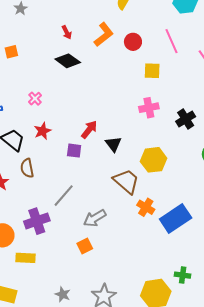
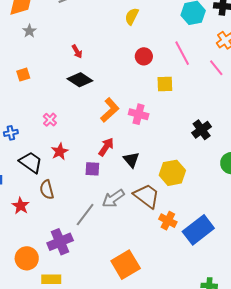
orange L-shape: (104, 35) -> (110, 110), moved
pink cross: (149, 108) -> (139, 114), moved, turned 30
gray arrow: (95, 218) -> (113, 199), moved
orange square: (85, 246) -> (126, 265), moved, size x1.8

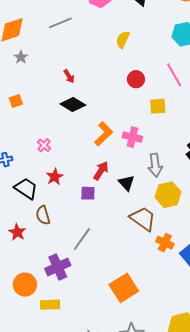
gray arrow: (113, 199) -> (155, 165), moved, turned -60

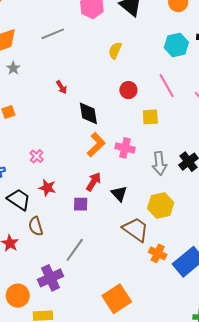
black diamond: (73, 104) -> (88, 113), moved, turned 50
gray arrow: (155, 165) -> (159, 163), moved
red star: (55, 177) -> (47, 188), turned -30

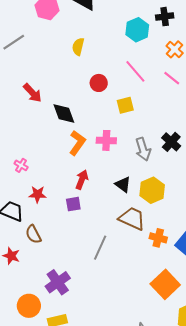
red arrow: (61, 87) -> (32, 93), size x1.5
black triangle: (119, 194) -> (123, 185), moved
gray line: (75, 250) -> (100, 248), moved
orange square: (117, 299) -> (165, 284), moved

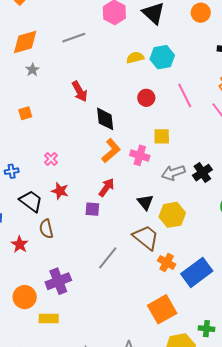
cyan hexagon: (137, 30) -> (162, 57), moved
yellow semicircle: (78, 47) -> (135, 58), turned 48
yellow square: (125, 105) -> (162, 136), moved
gray arrow: (143, 149) -> (173, 173), turned 75

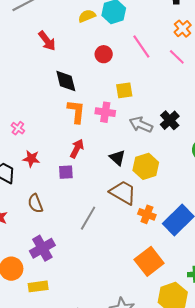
red arrow: (80, 91) -> (47, 41), moved
orange L-shape: (111, 151) -> (76, 112), turned -35
gray arrow: (173, 173) -> (141, 125), turned 50
brown semicircle: (46, 229) -> (35, 203), moved

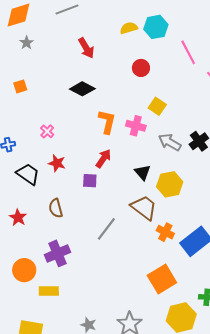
pink line: (141, 47) -> (188, 52), moved
black diamond: (66, 81) -> (82, 89), moved, turned -55
yellow square: (124, 90) -> (157, 106), turned 36

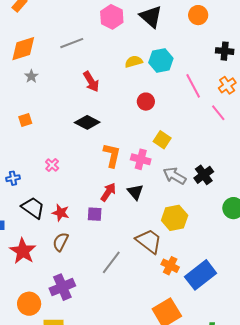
red star: (57, 163) -> (61, 213), moved
black triangle: (143, 172) -> (135, 192), moved
brown semicircle: (56, 208) -> (61, 242), turned 42
red star: (18, 218) -> (23, 251), size x1.5

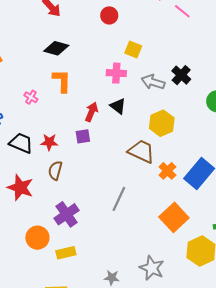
orange L-shape: (112, 155) -> (62, 81), moved
gray line: (111, 262) -> (119, 199), moved
orange cross: (170, 266) -> (167, 171), turned 30

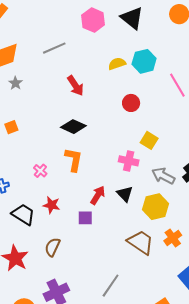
yellow hexagon: (162, 123) -> (155, 207), moved
red star: (49, 142) -> (52, 205), moved
orange cross: (167, 171) -> (173, 238), moved

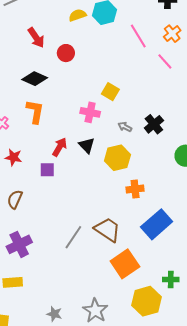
red circle: (131, 103) -> (66, 53), moved
gray arrow: (163, 176) -> (125, 127), size x0.6
orange cross: (173, 238) -> (135, 189), turned 30
brown trapezoid: (141, 242) -> (107, 230), moved

